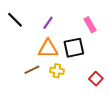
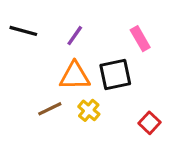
black line: (15, 20) -> (23, 31), turned -30
yellow cross: (57, 71) -> (89, 110), turned 32

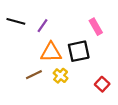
purple line: (75, 36) -> (42, 26), moved

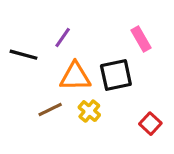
black line: (16, 21) -> (23, 55), moved

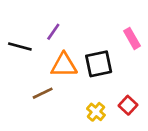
pink rectangle: (141, 39) -> (132, 38), moved
yellow cross: (89, 111) -> (96, 112), moved

